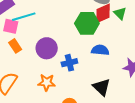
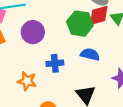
purple circle: (47, 48) -> (33, 32), moved

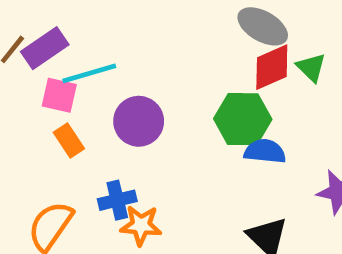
green hexagon: (80, 24) -> (243, 119), moved
blue cross: (55, 63) -> (117, 200), moved

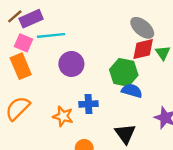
pink square: (59, 95) -> (23, 43), moved
orange rectangle: (69, 141) -> (21, 66), moved, size x1.5
blue cross: (117, 200) -> (89, 104), moved

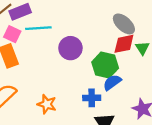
purple circle: (71, 64) -> (70, 48), moved
blue semicircle: (132, 91) -> (112, 82), turned -54
blue cross: (89, 104) -> (92, 98), moved

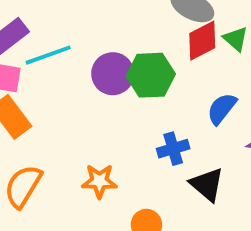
green hexagon: (105, 65) -> (151, 75), moved
blue semicircle: (112, 82) -> (222, 109), moved

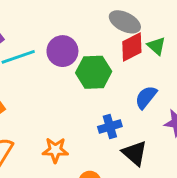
purple circle: (113, 74) -> (62, 51), moved

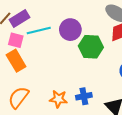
blue cross: (110, 127) -> (84, 96), moved

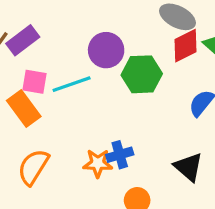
cyan line: (39, 31) -> (72, 84), moved
pink square: (16, 40) -> (34, 82), moved
blue cross: (84, 96) -> (120, 155), moved

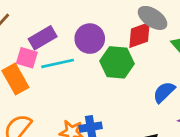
purple rectangle: (23, 40) -> (43, 38), moved
red diamond: (185, 46) -> (139, 35), moved

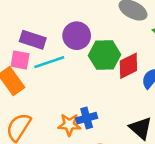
red diamond: (139, 35) -> (128, 66), moved
purple rectangle: (43, 38) -> (33, 40), turned 55

